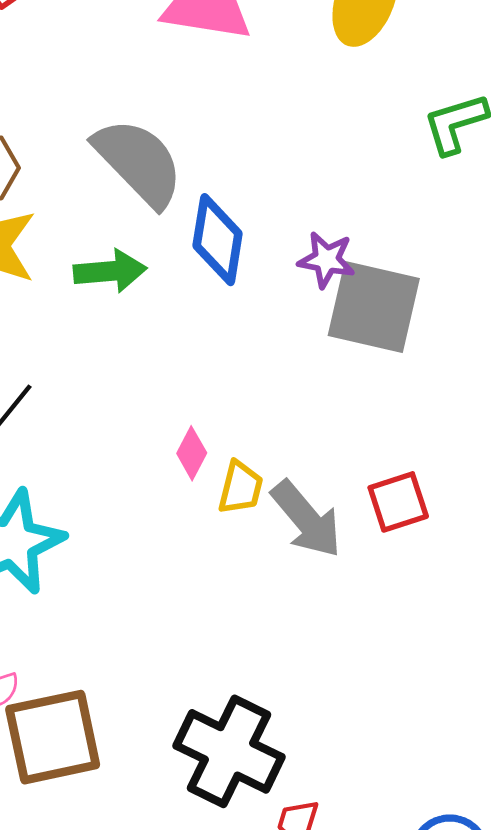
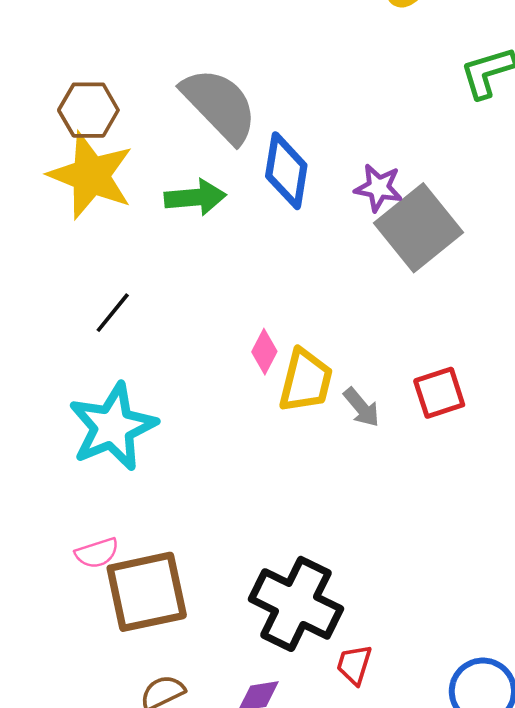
gray square: (374, 307) -> (419, 228), turned 38
yellow trapezoid: (240, 488) -> (306, 381), size x1.4
gray arrow: (306, 519) -> (362, 407), size x0.6

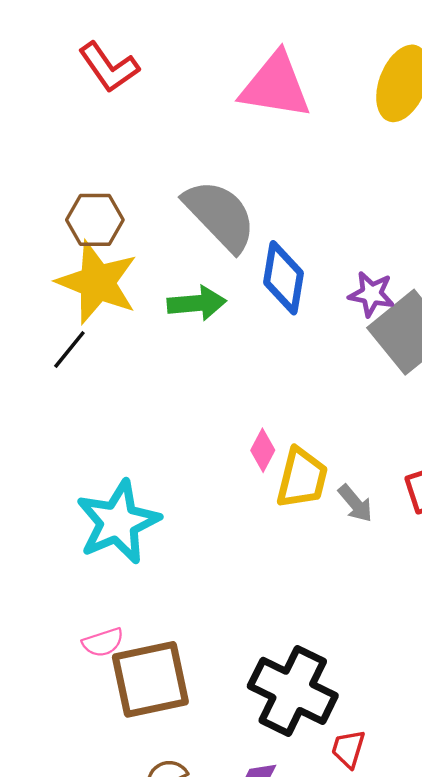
black line: (113, 313) -> (69, 350), moved

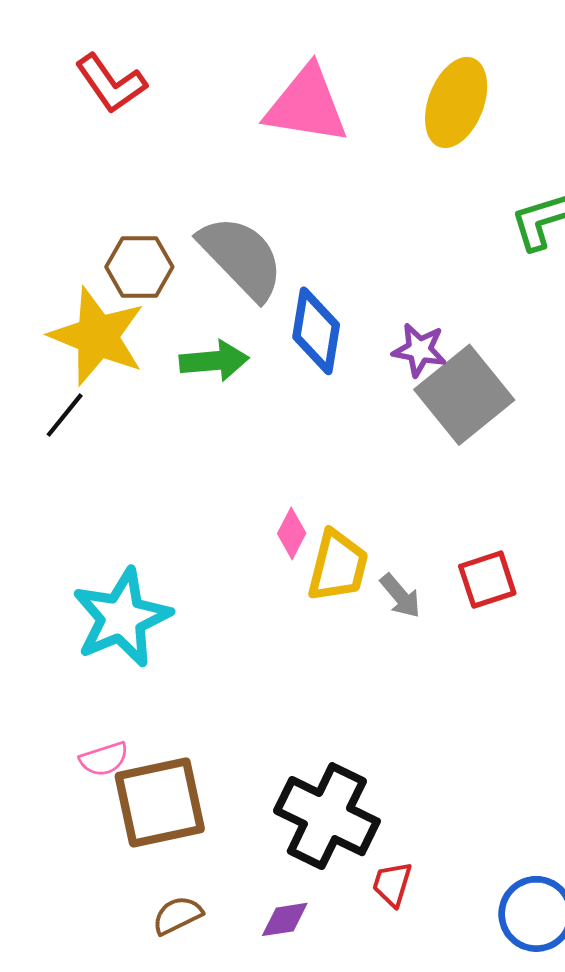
brown hexagon: (95, 220) -> (139, 267), moved

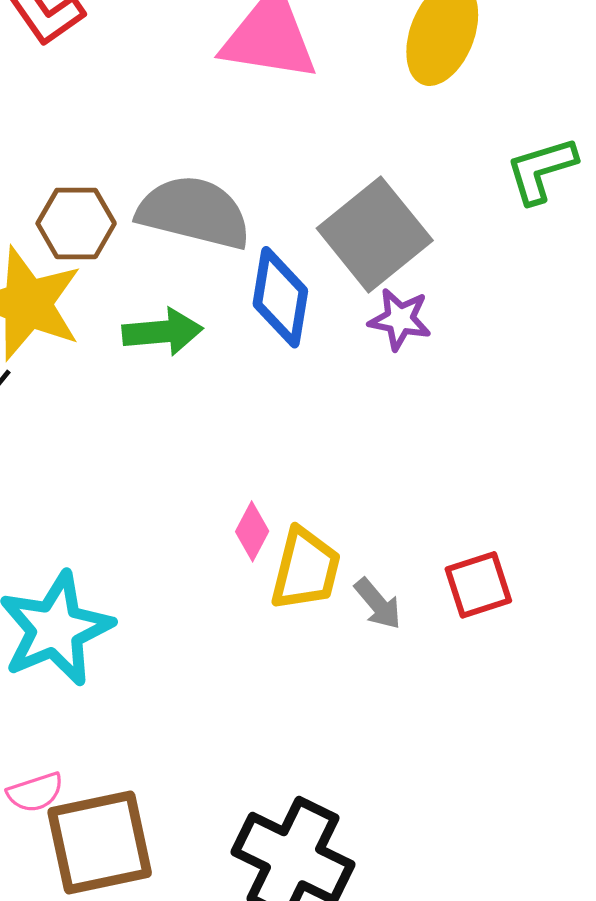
gray semicircle: (241, 257) -> (194, 212), turned -32
gray square: (464, 395) -> (375, 234), moved

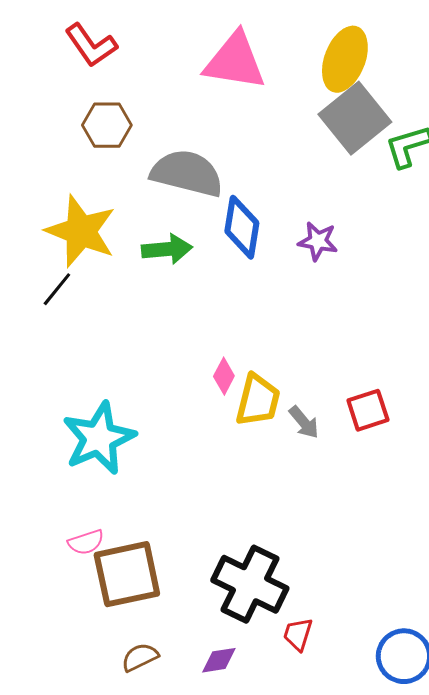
brown hexagon: (76, 223) -> (107, 125), moved
gray square: (375, 234) -> (355, 118), moved

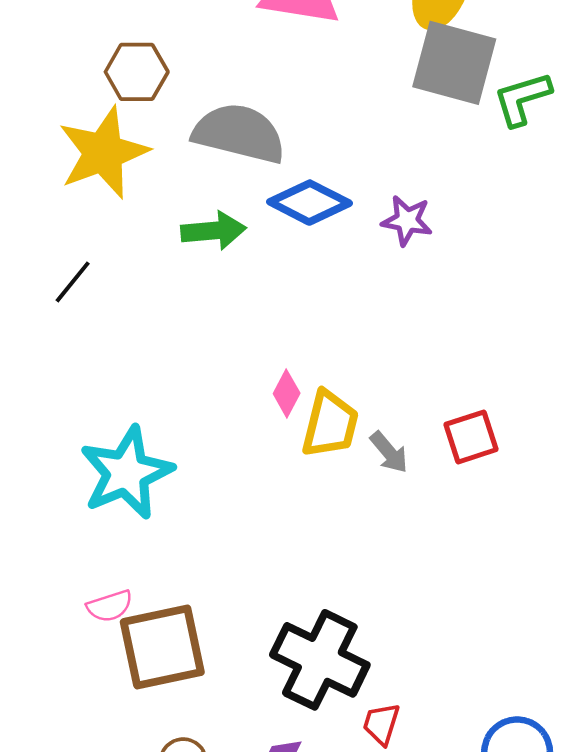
gray square: (355, 118) -> (454, 63), turned -36
blue diamond: (242, 227) -> (310, 203), turned -72
yellow star: (81, 231) -> (103, 153), moved, turned 30

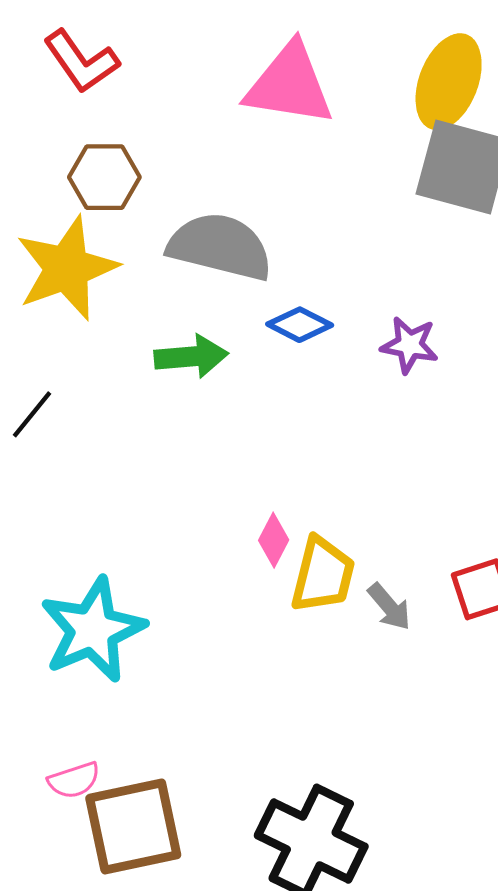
blue diamond: (310, 203) -> (300, 325), size x0.7

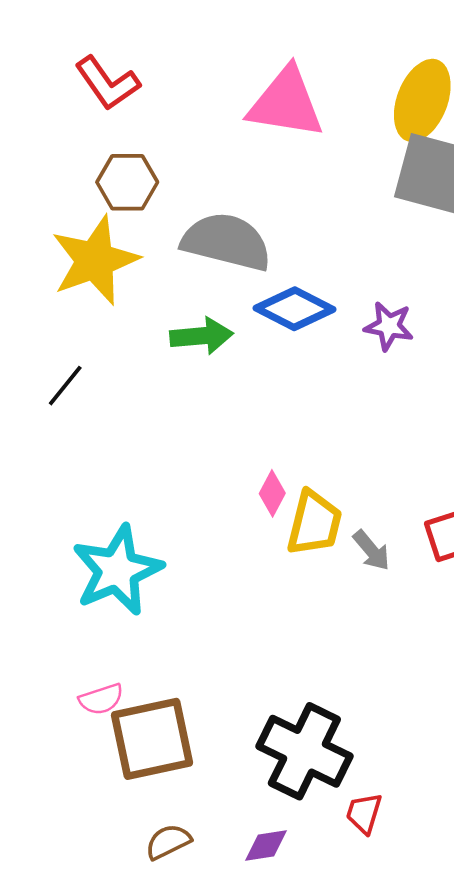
blue diamond: (300, 325) -> (295, 309), size x1.4

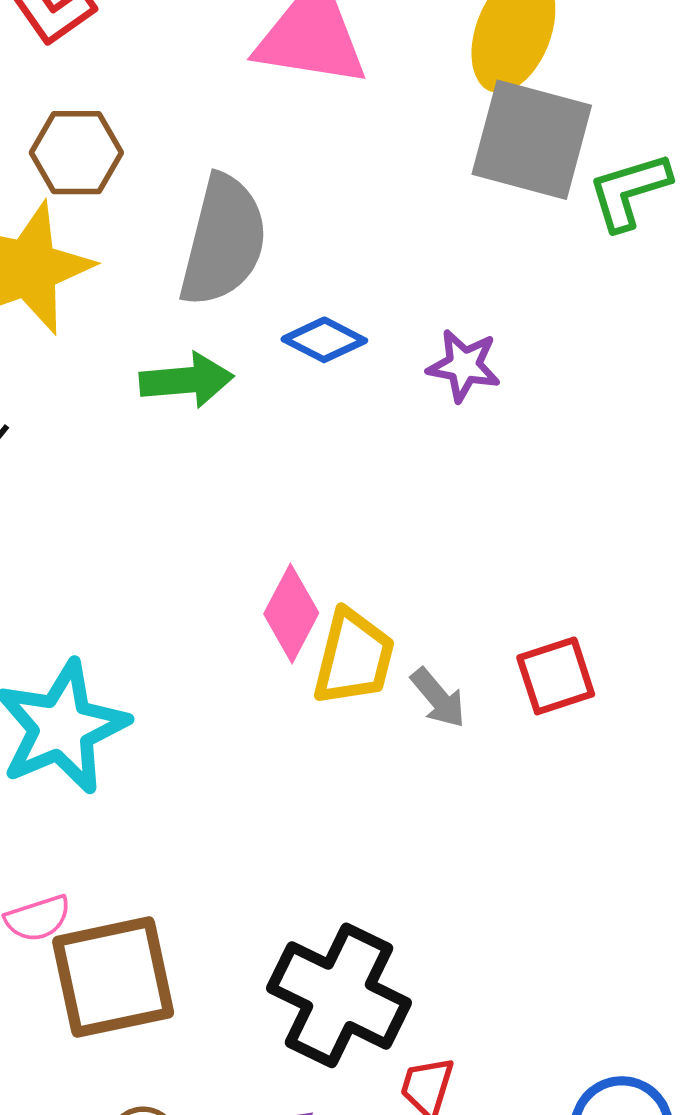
gray semicircle: (226, 242) -> (223, 241), turned 90
blue diamond: (295, 309) -> (324, 340), size x0.7
pink diamond: (272, 493) -> (291, 613), size x1.4

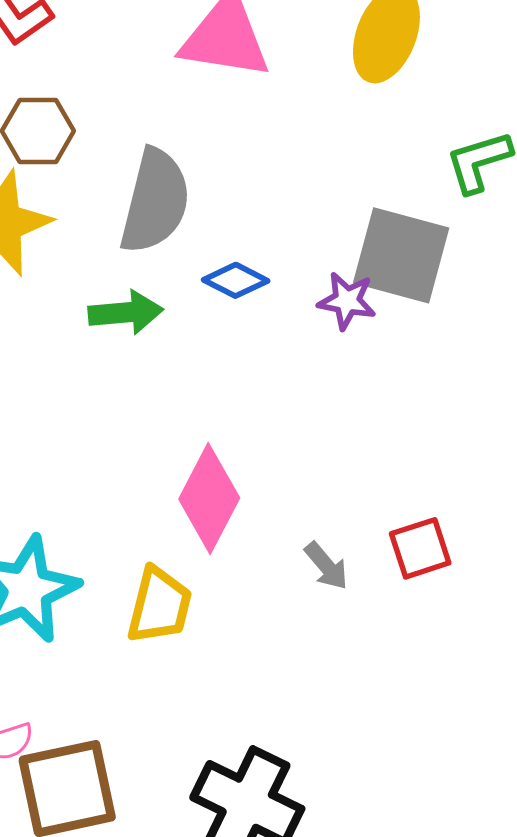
gray square: (532, 140) -> (401, 255), moved
pink diamond: (291, 613) -> (209, 499), size x1.4
yellow trapezoid: (354, 658) -> (159, 605), moved

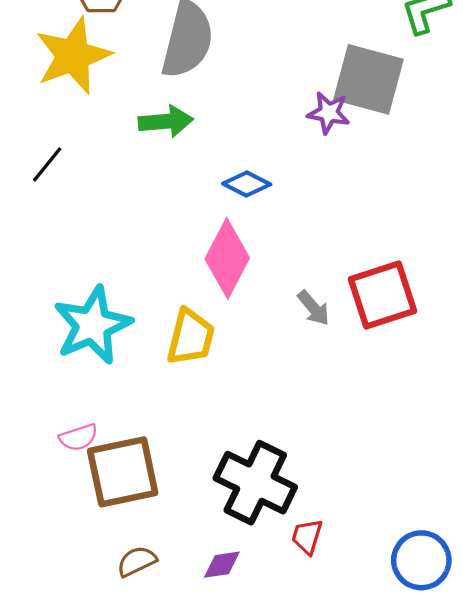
blue diamond: (236, 280) -> (247, 184), moved
red square: (420, 548) -> (383, 295), size x1.5

